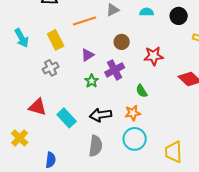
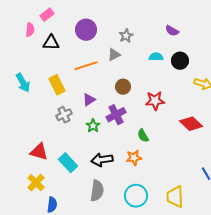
cyan semicircle: (147, 12) -> (156, 57), moved
gray cross: (51, 68) -> (64, 115), moved
yellow cross: (20, 138) -> (36, 183), moved
cyan circle: (135, 139) -> (136, 196), moved

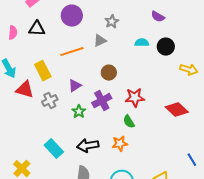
pink semicircle: (30, 30) -> (13, 33), moved
red star: (155, 101) -> (135, 98), moved
red triangle: (39, 152) -> (25, 90), moved

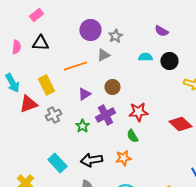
purple circle: (72, 16) -> (90, 30), moved
purple triangle: (75, 86) -> (84, 94), moved
red triangle: (25, 90) -> (28, 104), turned -36

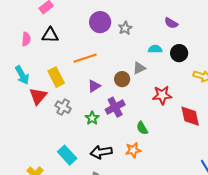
gray triangle: (103, 55) -> (139, 68), moved
red triangle: (28, 104) -> (38, 96), turned -30
red star: (138, 112) -> (162, 95), moved
gray cross: (53, 115) -> (63, 107), turned -35
red diamond: (180, 124) -> (190, 116), turned 35

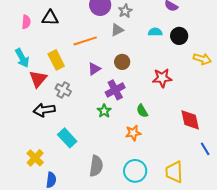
gray triangle: (139, 68) -> (117, 30), moved
red diamond: (190, 116) -> (190, 120), moved
green star: (92, 118) -> (104, 111), moved
black arrow: (101, 152) -> (44, 110), moved

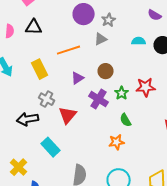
red triangle: (38, 79) -> (68, 115), moved
purple cross: (115, 90) -> (99, 99), turned -30
green star: (104, 111) -> (122, 93), moved

